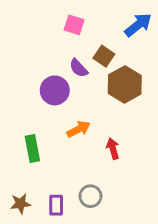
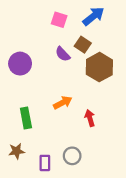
blue arrow: (138, 25) -> (93, 16), moved
purple circle: (55, 90) -> (20, 64), moved
brown star: (20, 204) -> (17, 151), moved

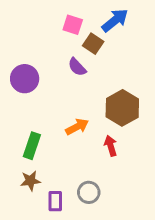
brown square: (83, 45) -> (93, 44), moved
brown hexagon: (99, 67) -> (122, 108), moved
green rectangle: (26, 118) -> (32, 146), turned 30
brown star: (17, 151) -> (30, 181), moved

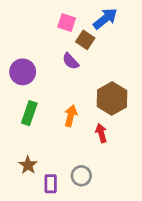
orange arrow: (77, 127) -> (71, 116), turned -48
green rectangle: (32, 146) -> (29, 113), moved
brown star: (30, 181) -> (28, 165), turned -30

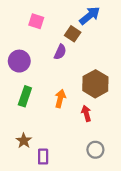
pink square: (67, 23) -> (36, 21), moved
purple semicircle: (71, 61) -> (60, 52), turned -112
gray circle: (81, 176) -> (95, 150), moved

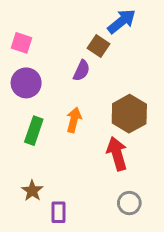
pink square: (36, 21) -> (21, 43), moved
orange arrow: (60, 99) -> (74, 120), moved
red arrow: (86, 113) -> (117, 154), size x1.5

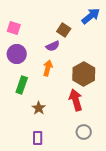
blue arrow: (122, 21) -> (91, 16), moved
purple semicircle: (82, 71) -> (53, 46), turned 40
orange arrow: (74, 120) -> (48, 68), moved
brown star: (32, 191) -> (39, 108), moved

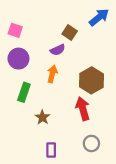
purple rectangle: (38, 138) -> (51, 150), moved

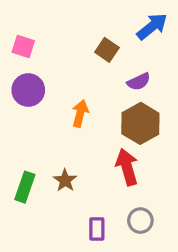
purple semicircle: (58, 50) -> (139, 82), moved
green rectangle: (24, 92) -> (25, 187), moved
purple rectangle: (51, 150) -> (97, 229), moved

